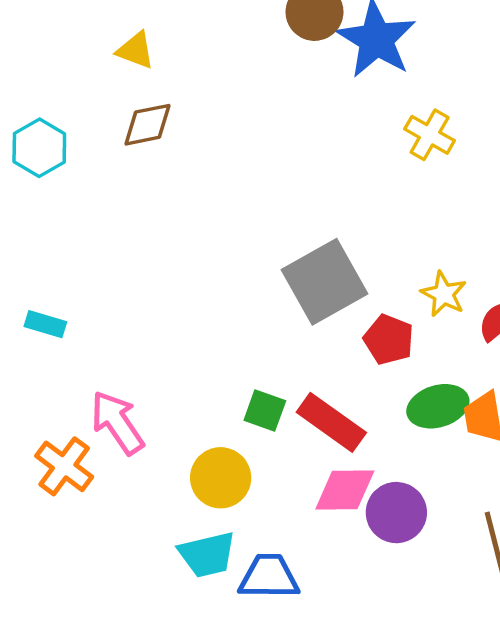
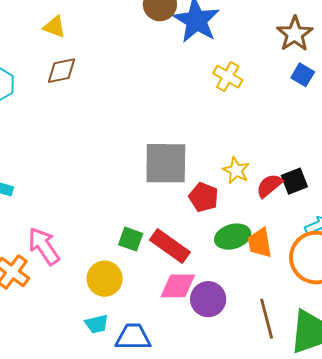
gray square: (324, 282) -> (166, 163), turned 30
cyan trapezoid: (207, 555) -> (97, 324), size x0.7

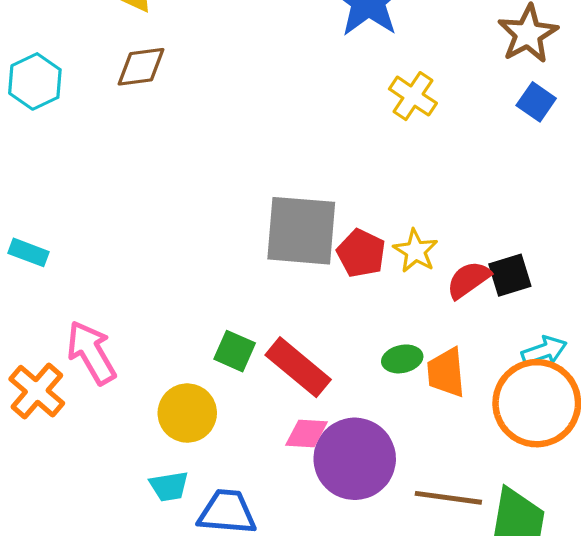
red pentagon: (204, 197) -> (361, 253), moved
green ellipse: (233, 237) -> (402, 359), size x0.7
pink diamond: (178, 286) -> (306, 433), size x0.7
purple circle: (208, 299) -> (355, 459), size x1.4
brown line: (267, 319) -> (448, 498), turned -72

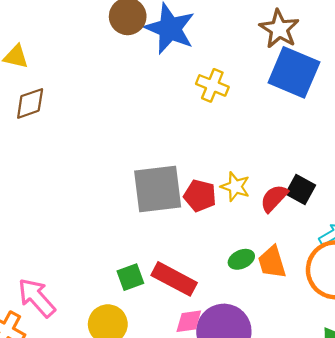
blue square: (536, 102) -> (294, 72), size x2.0
black square: (510, 275) -> (300, 190), turned -32
green square: (235, 351) -> (130, 277), turned -32

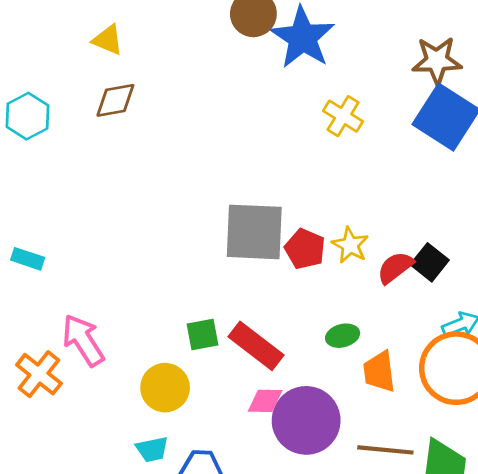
brown star: (279, 29) -> (437, 61), turned 30
orange trapezoid: (272, 262) -> (379, 372), moved

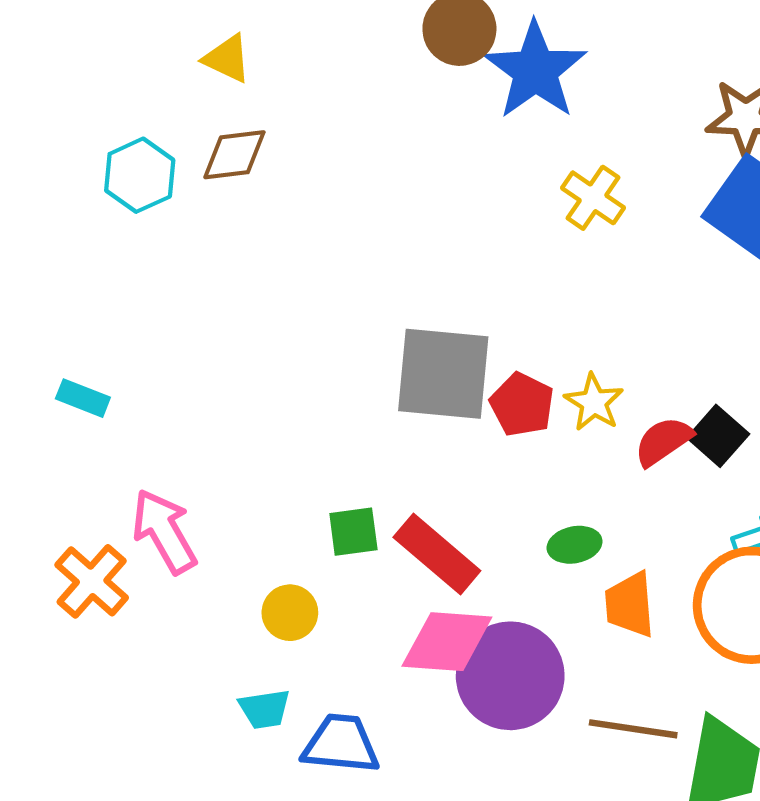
cyan hexagon: (27, 116) -> (140, 175), moved
yellow circle: (165, 388) -> (290, 613), size x0.7
pink diamond: (265, 401) -> (447, 642), size x1.6

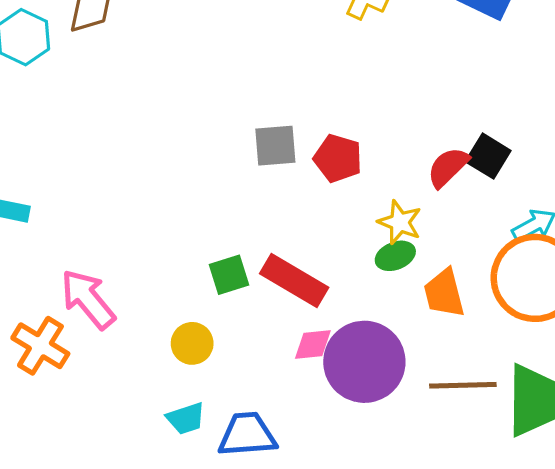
gray square: (443, 374) -> (275, 146), size x0.6
yellow star: (594, 402) -> (400, 222), moved
pink diamond: (447, 642) -> (313, 345), size x0.6

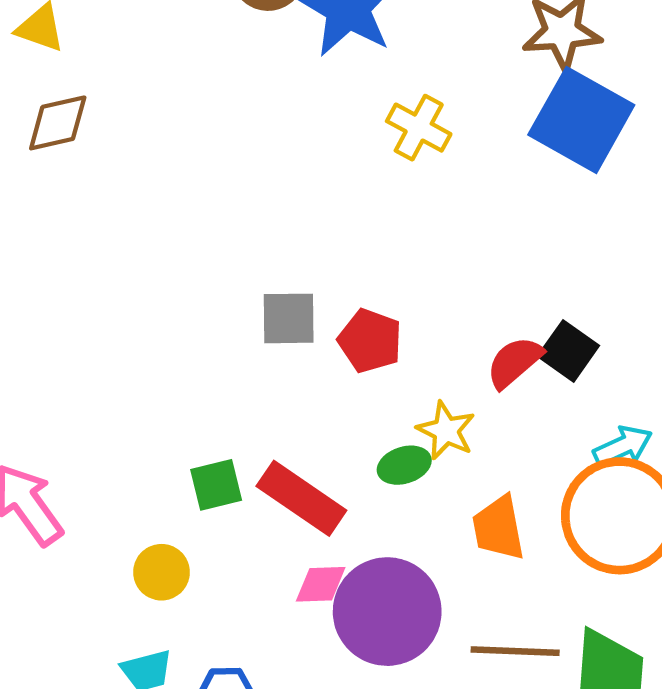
green ellipse: (395, 256) -> (404, 465), moved

